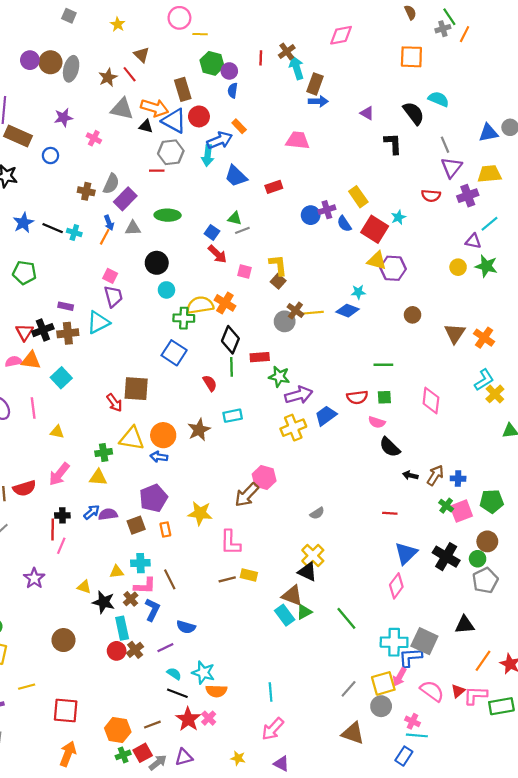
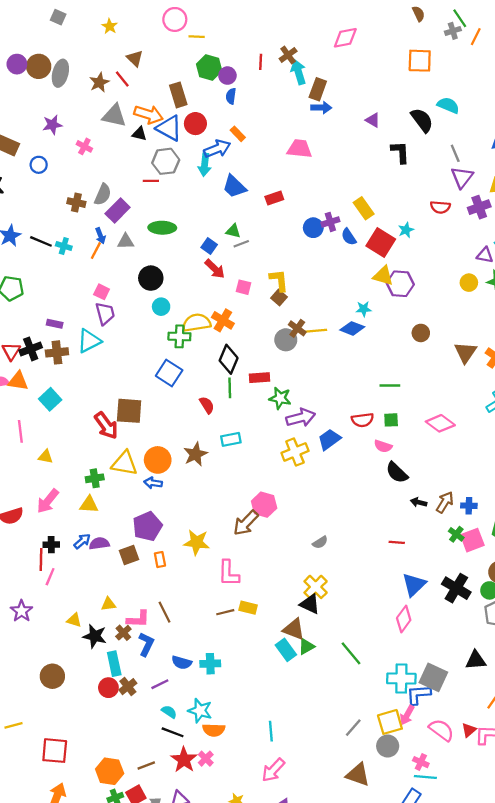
pink diamond: (431, 400) -> (440, 423), turned -60
red arrow: (114, 403) -> (106, 426), size x1.4
cyan cross: (140, 563) -> (210, 664), moved

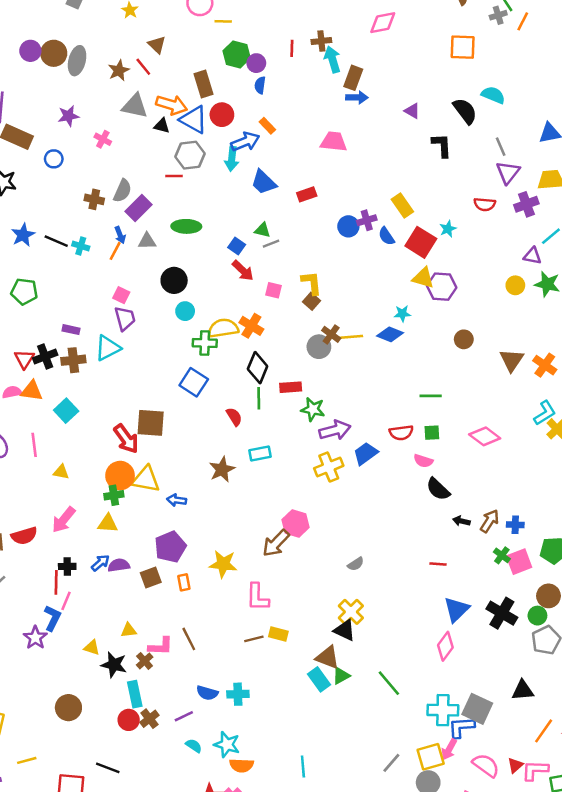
brown cross: (288, 55) -> (321, 41), turned 30
orange circle: (158, 460) -> (120, 476), moved
blue L-shape: (146, 644) -> (53, 618), moved
black line: (173, 732) -> (108, 768), moved

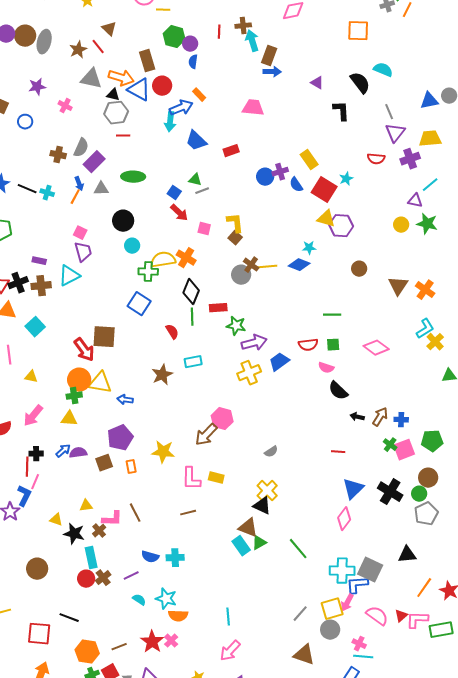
gray hexagon: (190, 155) -> (116, 113), moved
yellow rectangle: (278, 634) -> (216, 478), moved

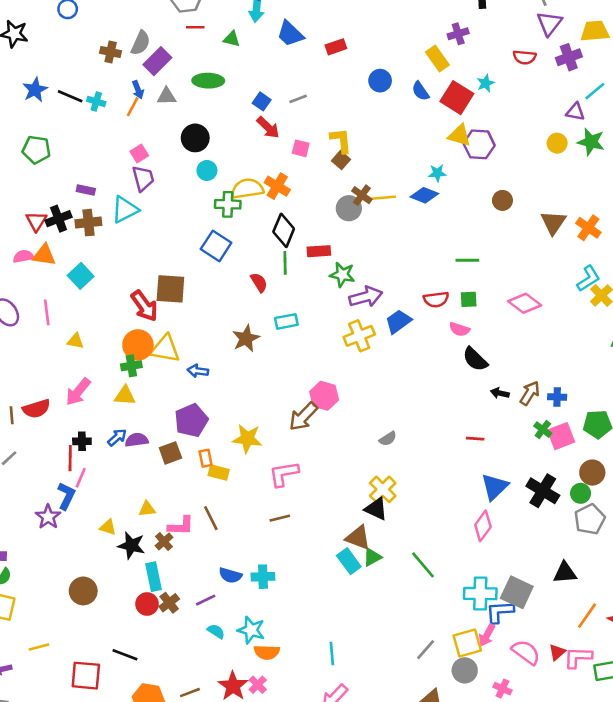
purple cross: (280, 172) -> (458, 34), moved
green triangle: (195, 180) -> (232, 39), moved
pink square: (80, 233) -> (139, 154), turned 32
yellow rectangle: (216, 478) -> (219, 473), moved
pink L-shape: (191, 479) -> (284, 474), turned 80

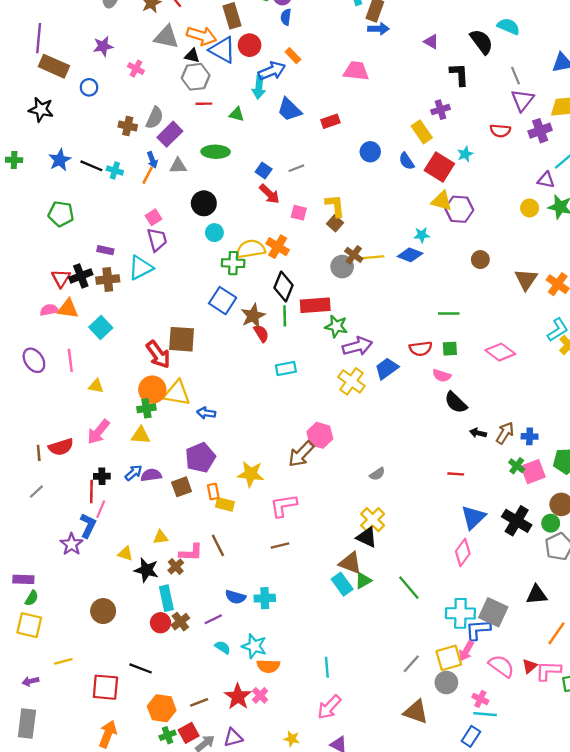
red rectangle: (319, 251) -> (315, 305), size x1.4
yellow cross: (359, 336) -> (351, 381), turned -32
brown star: (246, 338) -> (253, 316), moved

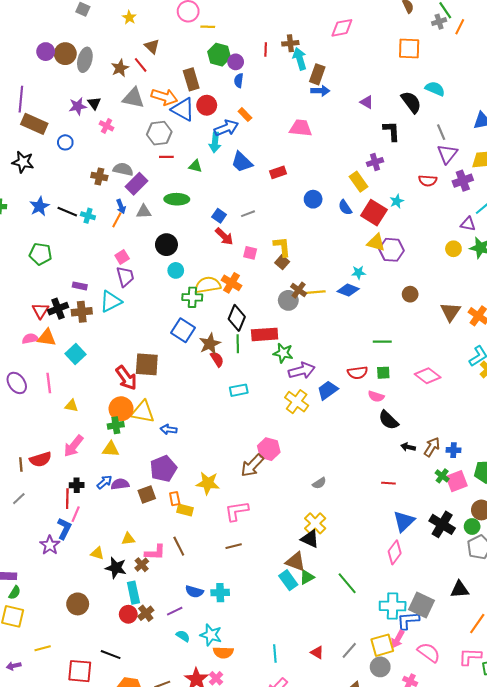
black triangle: (192, 56) -> (94, 103), moved, turned 40
gray semicircle: (155, 118) -> (123, 169), turned -102
red triangle: (530, 666) -> (317, 652), moved, turned -48

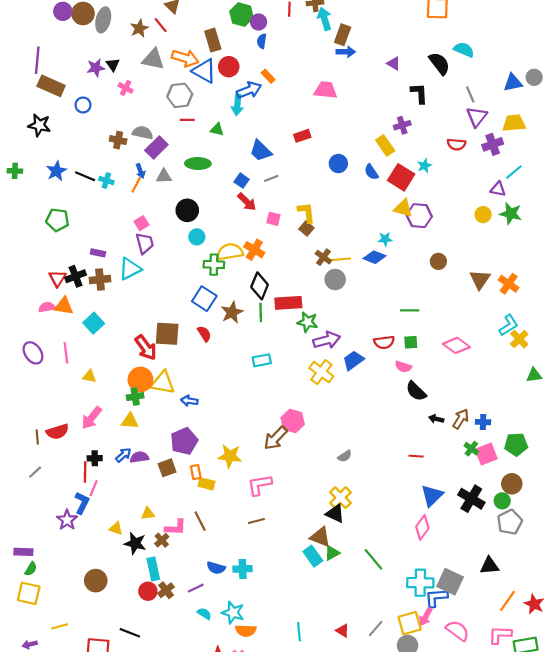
blue trapezoid: (242, 162) -> (261, 151), moved
gray circle: (288, 300) -> (335, 279), moved
red semicircle: (217, 359) -> (204, 334), moved

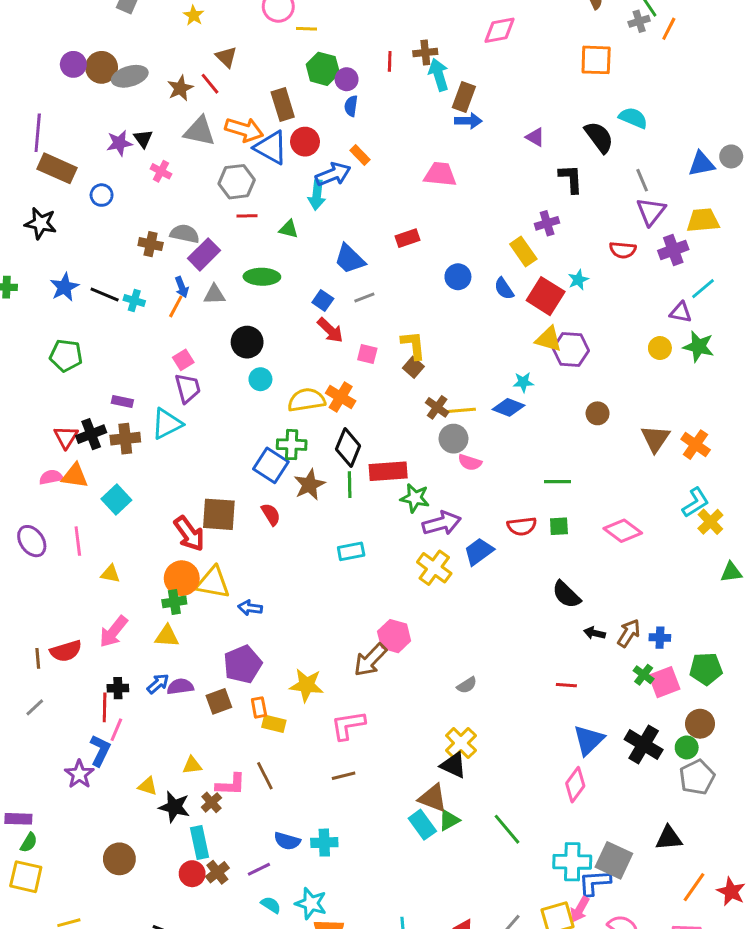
gray ellipse: (103, 20) -> (130, 76), turned 60
green cross: (214, 265) -> (292, 445), moved
pink semicircle: (403, 367) -> (470, 462), moved

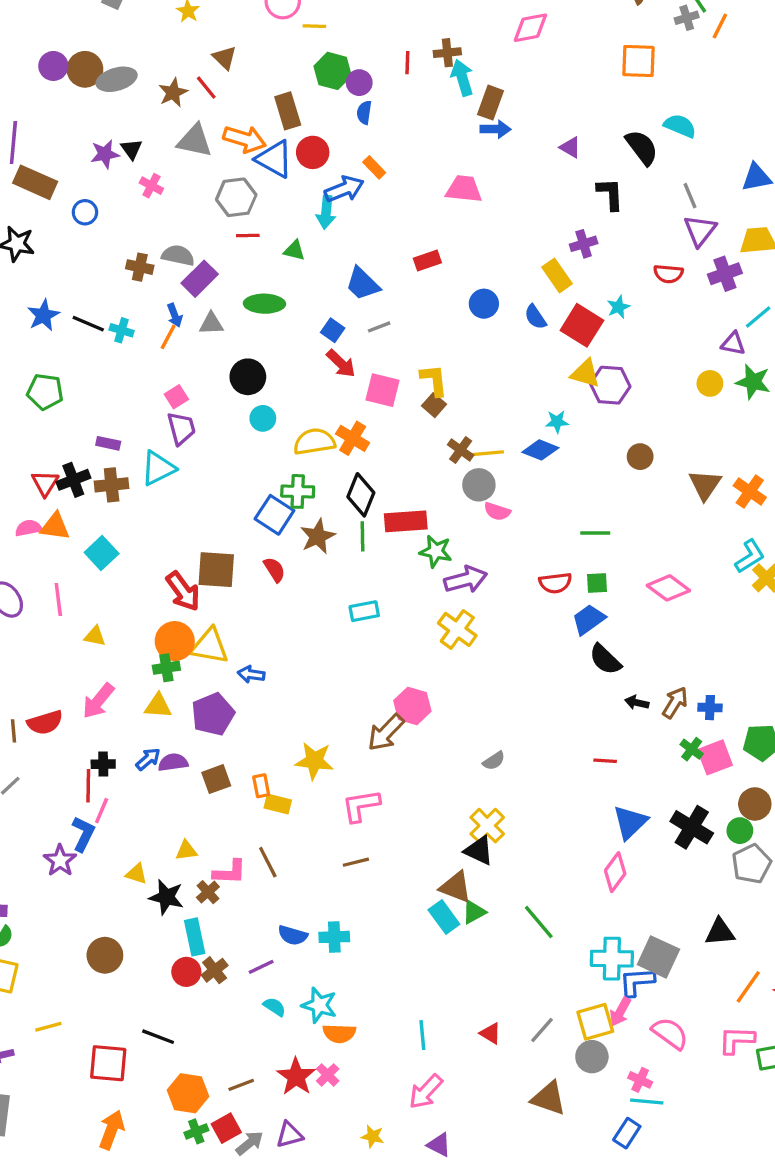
pink square: (367, 354) -> (382, 390), size x1.5
blue trapezoid: (479, 551) -> (589, 619), moved
purple pentagon: (243, 664) -> (213, 714), moved

